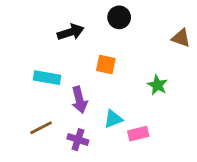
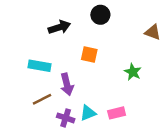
cyan triangle: (113, 119) -> (88, 113), moved
brown line: (41, 128) -> (42, 99), moved

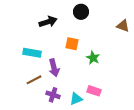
green star: (133, 72) -> (93, 58), moved
cyan triangle: (88, 113) -> (76, 99), moved
pink rectangle: (117, 113) -> (94, 91), turned 32

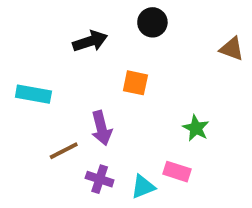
cyan rectangle: (32, 53) -> (33, 94), moved
green star: (93, 58) -> (196, 128), moved

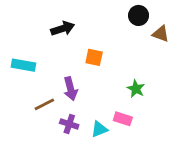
black circle: (152, 22) -> (139, 15), moved

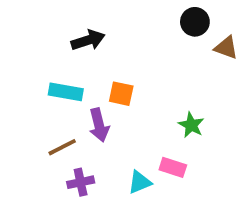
orange square: (94, 57) -> (121, 94), moved
cyan rectangle: (23, 65) -> (66, 92), moved
purple cross: (69, 124) -> (81, 182), moved, turned -30

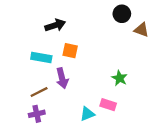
orange square: (121, 94) -> (70, 51), moved
purple cross: (81, 182) -> (37, 114), moved

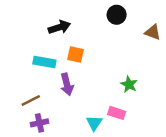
black circle: (122, 14) -> (117, 15), moved
brown line: (39, 92) -> (31, 101), moved
cyan triangle: (87, 114) -> (94, 123), turned -35

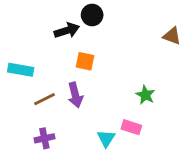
black circle: (117, 15) -> (92, 15), moved
cyan rectangle: (44, 62) -> (21, 70), moved
brown line: (31, 101) -> (44, 99), moved

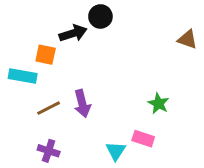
orange square: (85, 61) -> (46, 55), moved
purple cross: (44, 138) -> (49, 151), turned 30

